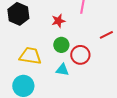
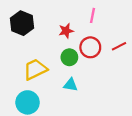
red circle: (80, 55) -> (90, 47), moved
yellow trapezoid: (30, 56) -> (35, 69), turned -35

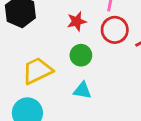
red circle: (90, 47) -> (115, 30), moved

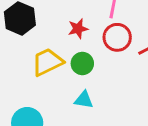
yellow trapezoid: (37, 71) -> (47, 62), moved

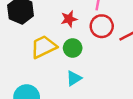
cyan triangle: (84, 100) -> (74, 78), turned -42

